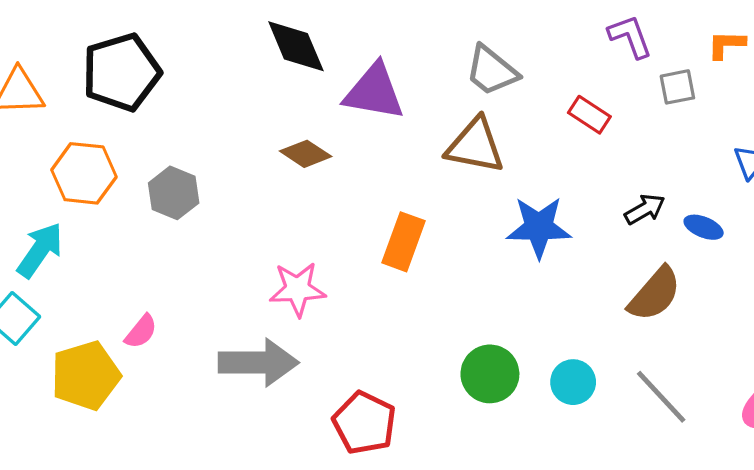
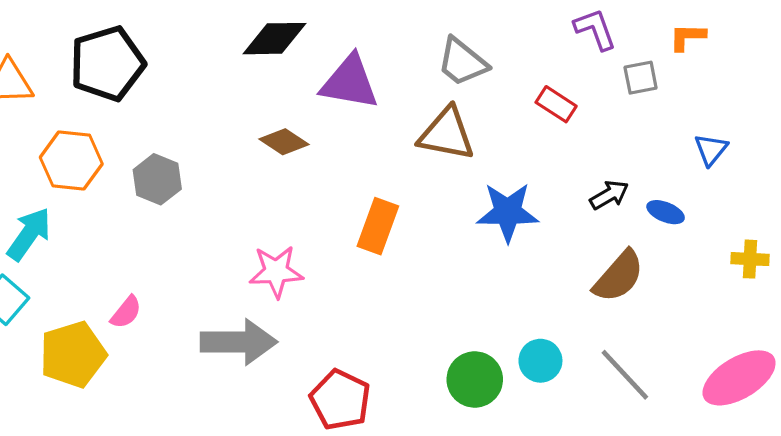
black diamond: (296, 46) -> (275, 39), turned -68
green circle: (490, 374) -> (475, 379), moved

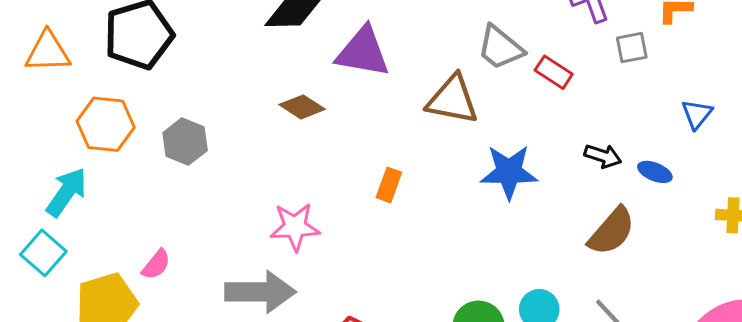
gray trapezoid: (462, 62) -> (500, 48), moved
black arrow: (609, 195) -> (603, 156), turned 48
orange rectangle: (378, 226) -> (389, 185), size x0.7

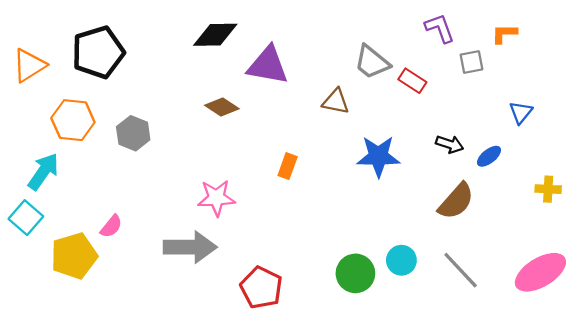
orange triangle: (48, 52) -> (29, 65), turned -30
brown triangle: (453, 100) -> (336, 102), size x0.7
blue ellipse: (655, 172) -> (489, 156), turned -60

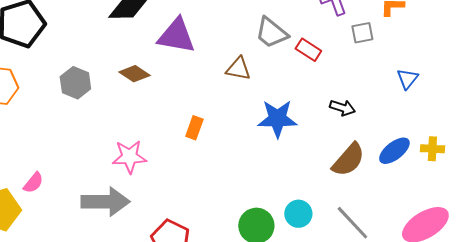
gray hexagon: (133, 133) -> (75, 83), moved
blue ellipse: (489, 156) -> (394, 151), moved, size x1.4

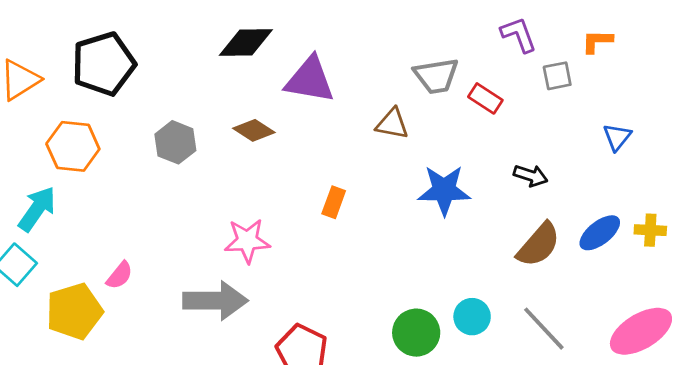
gray trapezoid: (271, 33) -> (436, 76), turned -48

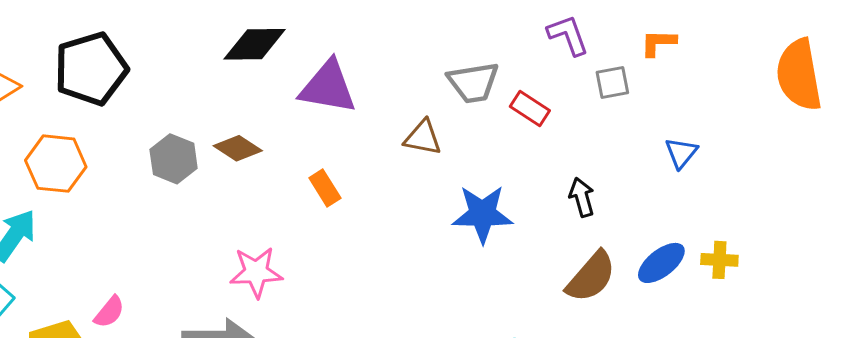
brown diamond: (254, 130) -> (238, 148), moved
black arrow: (531, 176) -> (582, 197), turned -124
orange rectangle: (334, 202) -> (325, 188), moved, turned -52

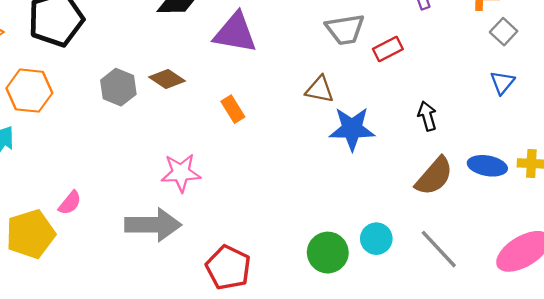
gray square: (612, 83) -> (504, 32), moved, turned -36
red rectangle: (530, 109) -> (388, 49), turned -60
brown triangle: (423, 138) -> (320, 89), moved
blue ellipse: (661, 263) -> (487, 166), turned 48

